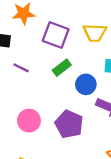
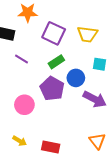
purple pentagon: (69, 124) -> (52, 89), moved

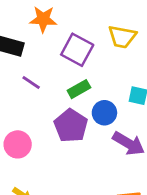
yellow trapezoid: (87, 34) -> (122, 37), moved
pink circle: (24, 105) -> (18, 144), moved

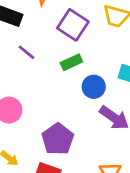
purple pentagon: (71, 126) -> (58, 139), moved

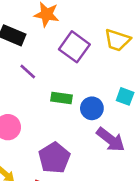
green rectangle: (71, 62) -> (61, 98), moved, turned 30

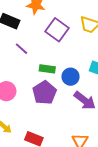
purple pentagon: (54, 158) -> (44, 93), moved

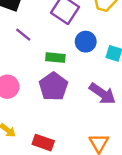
blue circle: (71, 77) -> (86, 42), moved

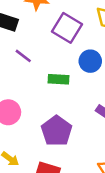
purple pentagon: (53, 86) -> (57, 131), moved

